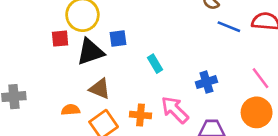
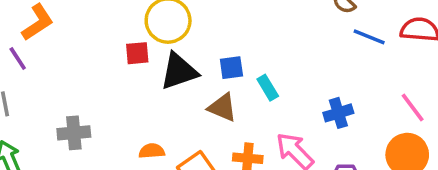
blue square: (118, 39) -> (231, 68), moved
brown triangle: (100, 89) -> (222, 108), moved

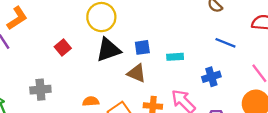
blue line: (369, 37) -> (225, 43), moved
red square: (137, 53) -> (63, 47), moved, turned -35
cyan rectangle: (268, 88) -> (175, 57), moved, turned -63

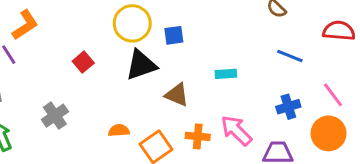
blue square: (142, 47) -> (174, 35), moved
blue cross: (211, 77) -> (288, 107), moved
gray cross: (40, 90) -> (55, 116), turned -30

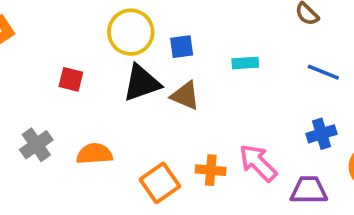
red square: (83, 62) -> (71, 79), turned -36
cyan rectangle: (226, 74) -> (245, 63), moved
brown triangle: (177, 95) -> (185, 96), moved
orange semicircle: (119, 130) -> (94, 154), moved, size x1.4

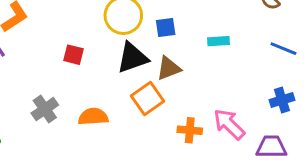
brown triangle: (185, 96) -> (169, 68), turned -44
orange square: (160, 183) -> (148, 98), moved

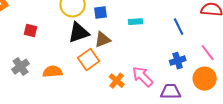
blue line: (283, 49) -> (179, 27), turned 42
red square: (74, 55) -> (31, 31), moved
orange cross: (190, 130) -> (117, 81), turned 35

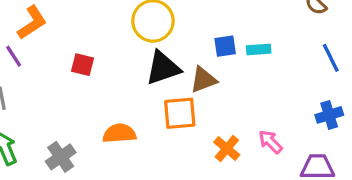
blue square: (101, 13) -> (225, 46), moved
orange square: (89, 60) -> (180, 113), turned 30
gray cross: (21, 67) -> (61, 157), moved
pink arrow: (143, 77) -> (270, 142), size x0.7

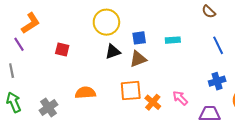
blue square: (225, 46) -> (139, 38), moved
black triangle: (163, 68) -> (113, 52), size x0.7
orange square: (180, 113) -> (131, 91), moved

